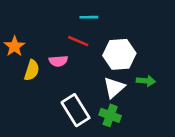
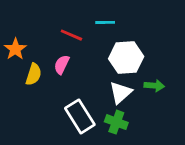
cyan line: (89, 17) -> (105, 22), moved
red line: (78, 41) -> (71, 35), moved
pink semicircle: (58, 61) -> (62, 65), turned 120

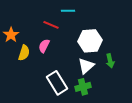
cyan line: (105, 22) -> (68, 11), moved
green arrow: (154, 86) -> (110, 61), turned 72
green cross: (116, 122) -> (83, 87), turned -35

